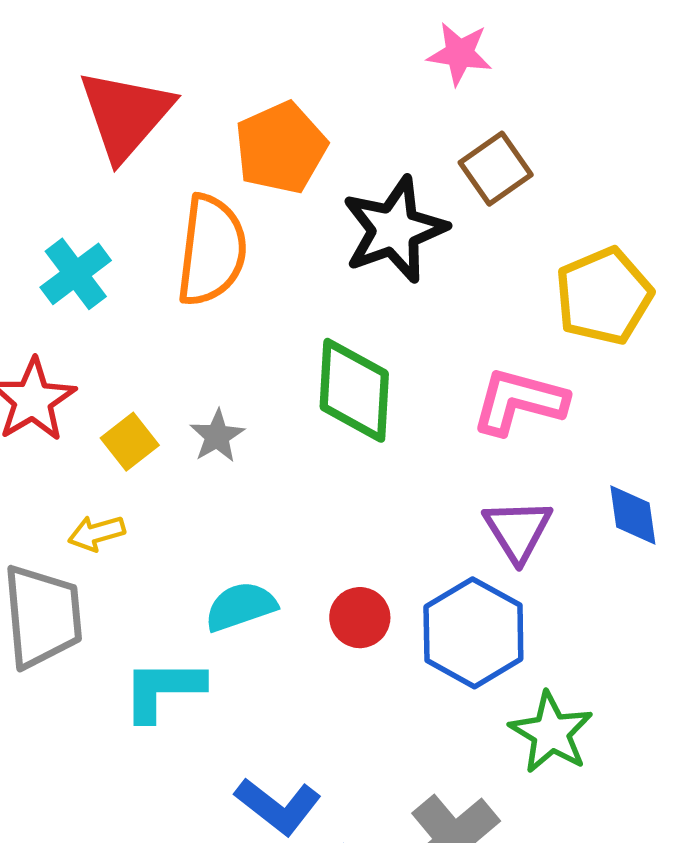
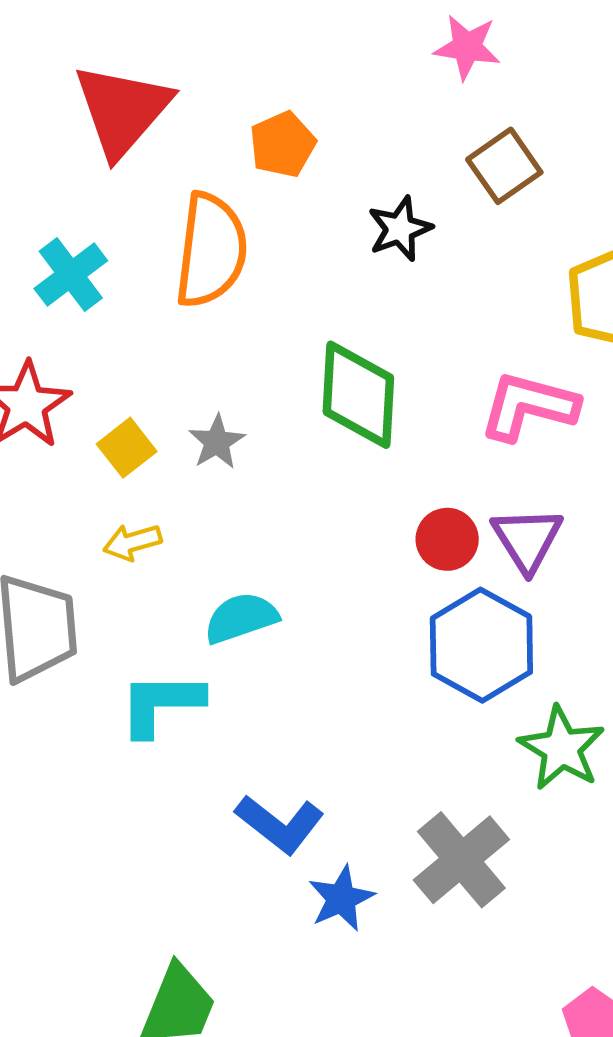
orange pentagon: (281, 148) -> (283, 144), size x0.7
black star: (394, 230) -> (400, 229), size x0.6
yellow arrow: (96, 533) -> (132, 542), moved
red circle: (360, 618) -> (447, 539), moved

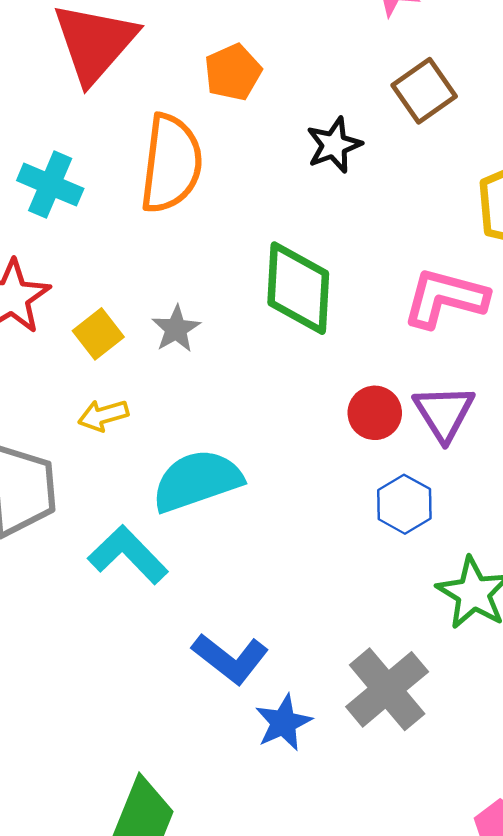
cyan cross: (71, 275) -> (50, 185), turned -30
cyan semicircle: (241, 618) -> (197, 481), size x1.4
blue hexagon: (481, 645) -> (404, 504), size x0.6
cyan L-shape: (161, 704) -> (128, 555), turned 46

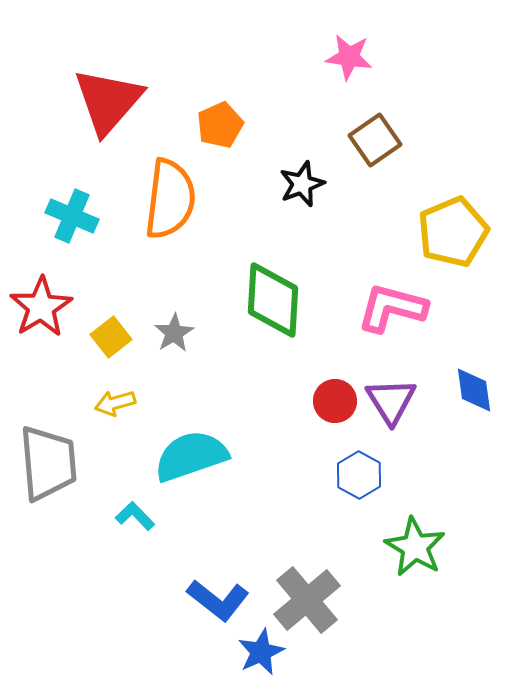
cyan L-shape: (128, 555) -> (135, 516), size x0.6
gray cross: (387, 689) -> (307, 600), moved

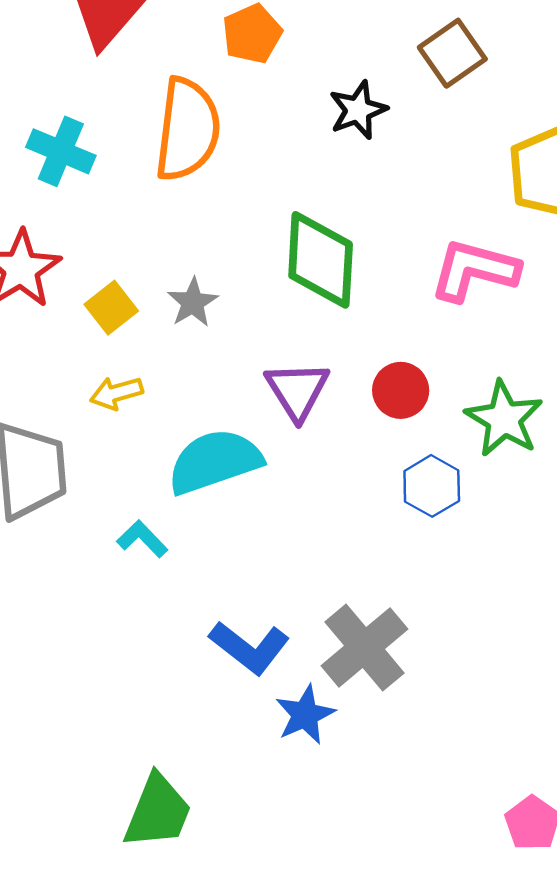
purple triangle: (391, 401) -> (297, 390), moved
green star: (415, 547) -> (504, 419), moved

